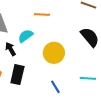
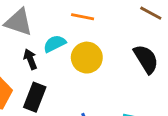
yellow circle: (54, 53) -> (87, 58), moved

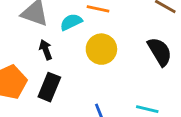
cyan semicircle: (55, 44) -> (71, 22), moved

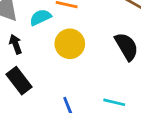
black rectangle: (49, 87) -> (19, 81), turned -60

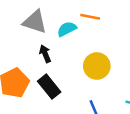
yellow circle: (70, 44) -> (97, 66), moved

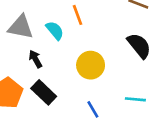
orange line: (90, 17) -> (77, 15), turned 66
cyan semicircle: (67, 29) -> (55, 30), turned 84

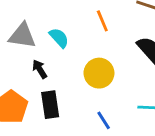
orange line: (77, 15) -> (102, 21), moved
black rectangle: (44, 92) -> (50, 105), turned 40

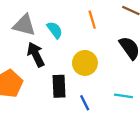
black arrow: (40, 69) -> (36, 54), size x1.5
black rectangle: (50, 105) -> (59, 86), moved

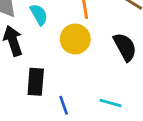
yellow circle: (85, 63) -> (75, 39), moved

